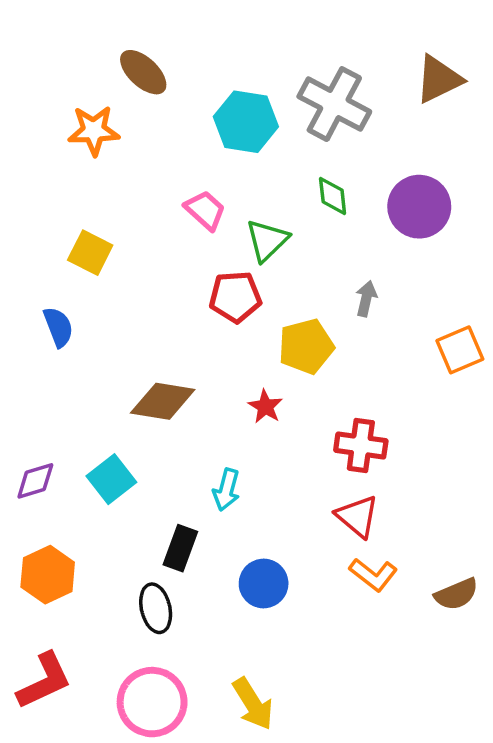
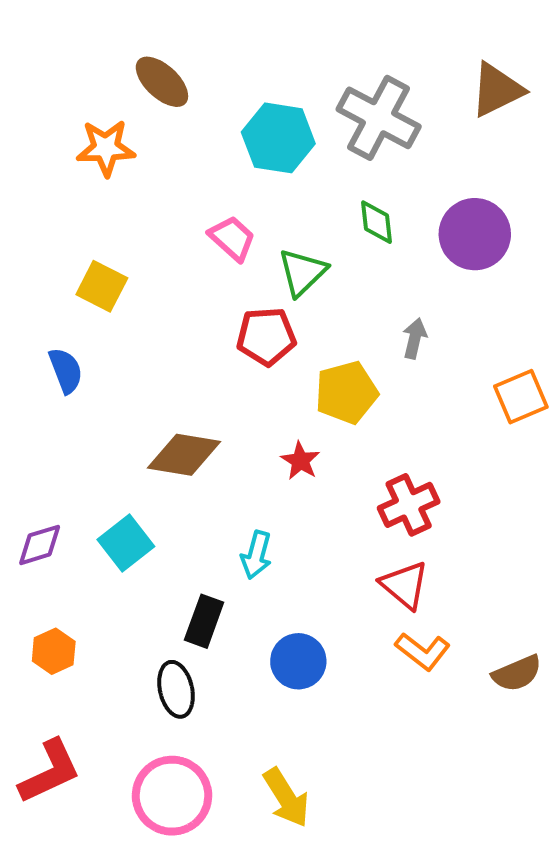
red cross: (361, 445) -> (409, 505), turned -33
orange hexagon: (48, 575) -> (54, 651), size x0.7

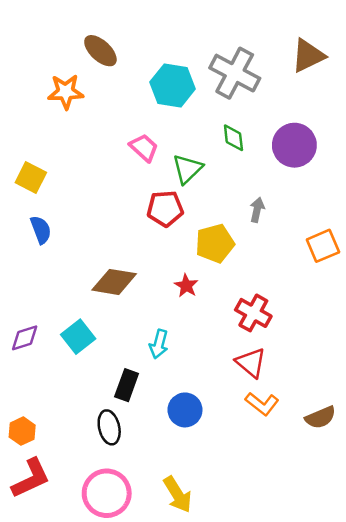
yellow square: (102, 286) -> (31, 177), moved
red cross: (409, 505) -> (253, 313), turned -36
orange hexagon: (54, 651) -> (22, 431), moved

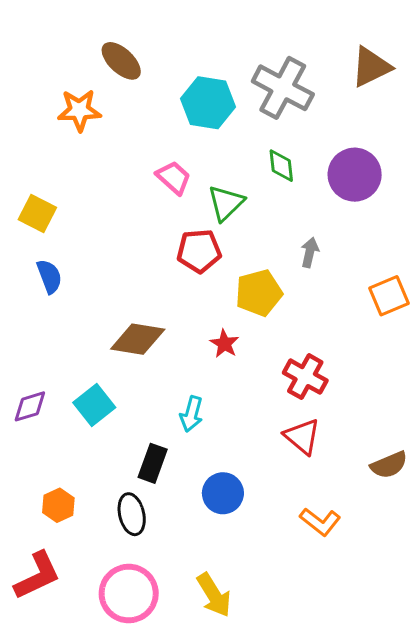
orange L-shape: (262, 404) -> (320, 522), moved
brown semicircle: (320, 417) -> (389, 465), moved
orange hexagon: (22, 431) -> (58, 505), moved

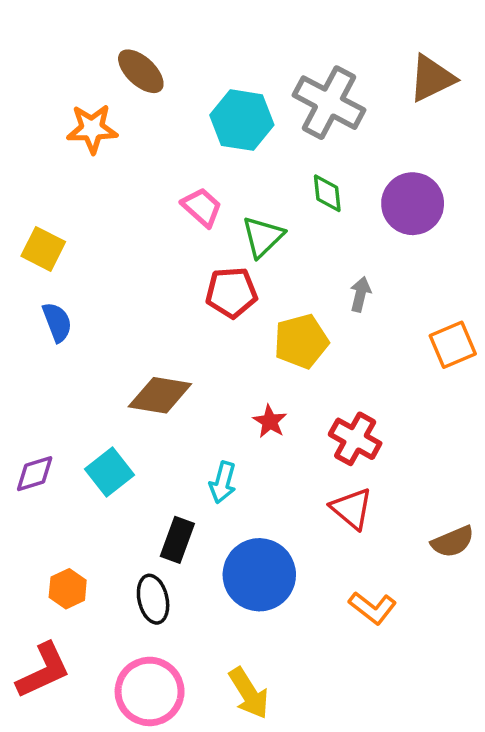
red star: (224, 344) -> (270, 421), moved
blue circle: (223, 493) -> (259, 575), size x1.5

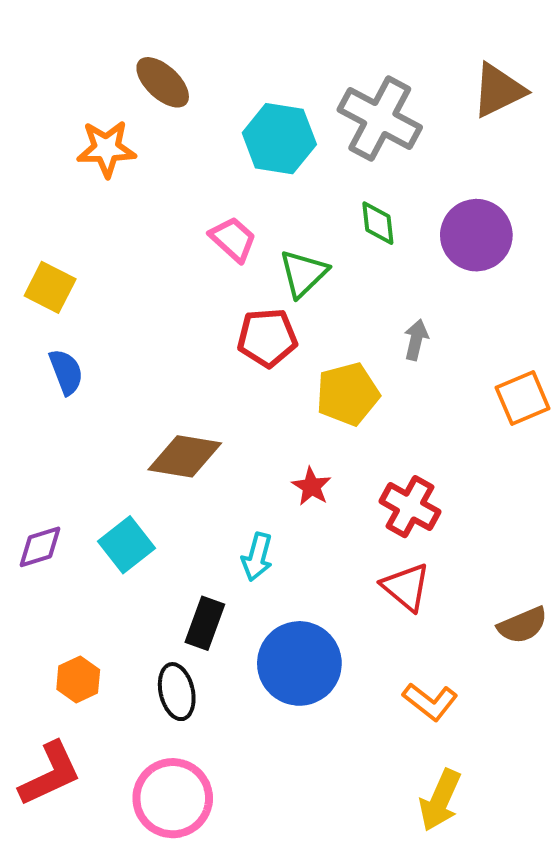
yellow arrow: (249, 693) -> (440, 800), moved, turned 56

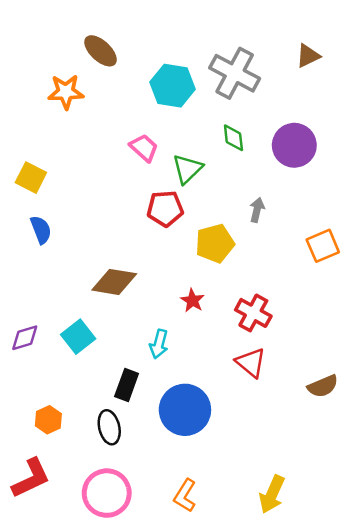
brown triangle: (498, 90) -> (308, 56), size x0.7
orange L-shape: (430, 702) -> (185, 496), moved, turned 84

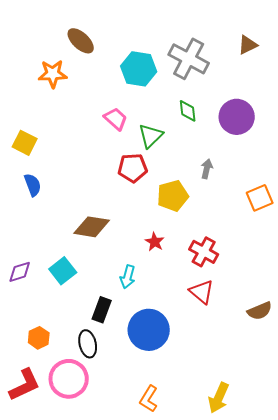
pink circle: (107, 493) -> (69, 379), moved

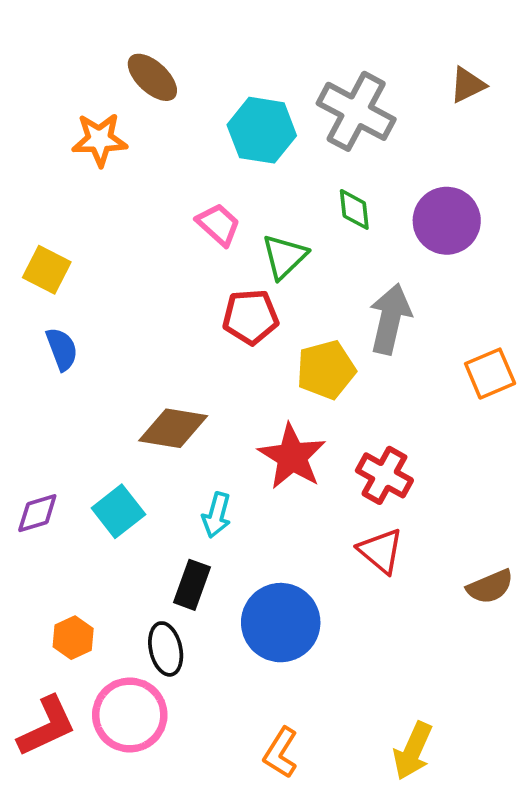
gray arrow: (207, 169) -> (390, 319), size x1.8
red star: (155, 242) -> (292, 457), size x1.8
cyan arrow: (128, 277) -> (217, 515), moved

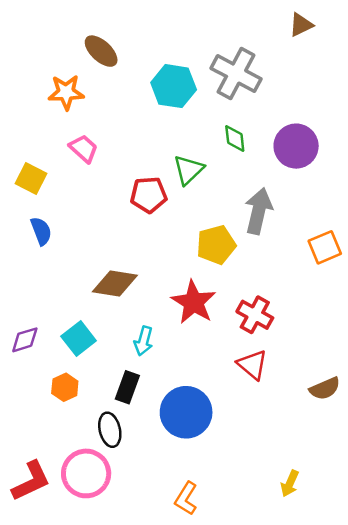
brown triangle: (467, 85) -> (301, 25), moved
pink trapezoid: (218, 224) -> (84, 149), moved
red pentagon: (251, 317) -> (149, 195), moved
orange hexagon: (73, 638) -> (65, 387), moved
yellow arrow: (413, 751) -> (290, 483), moved, size x0.7

